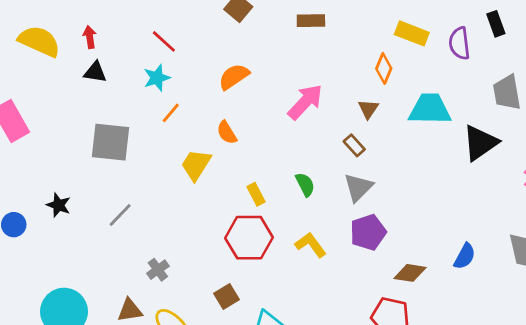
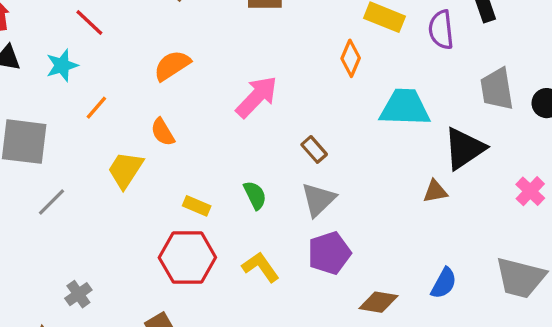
cyan star: (157, 78) -> (62, 65), moved
brown triangle: (368, 109) -> (435, 191), moved, turned 45
yellow rectangle: (256, 194) -> (197, 206), turned -40
gray line: (120, 215) -> (52, 202), moved

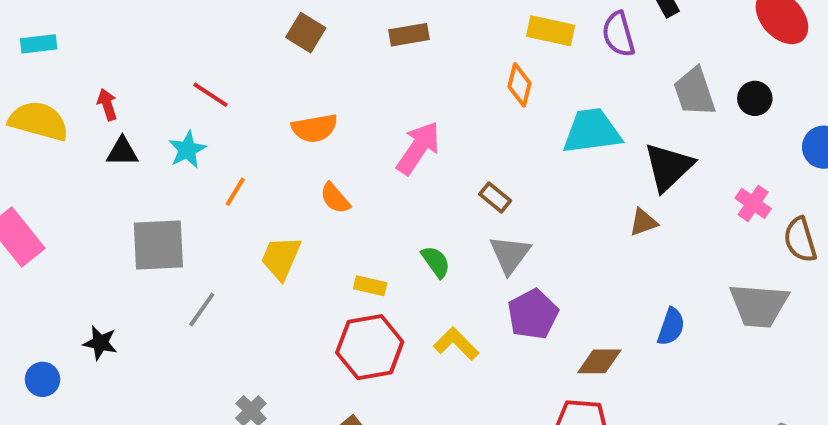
orange semicircle: (172, 66) -> (314, 128), turned -147
orange semicircle: (163, 132) -> (335, 198), moved

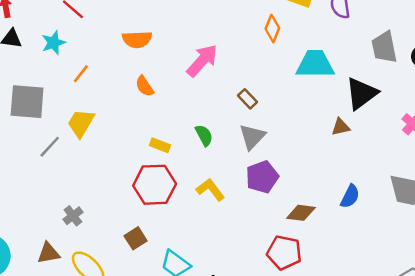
yellow trapezoid: (281, 258) -> (81, 123), moved

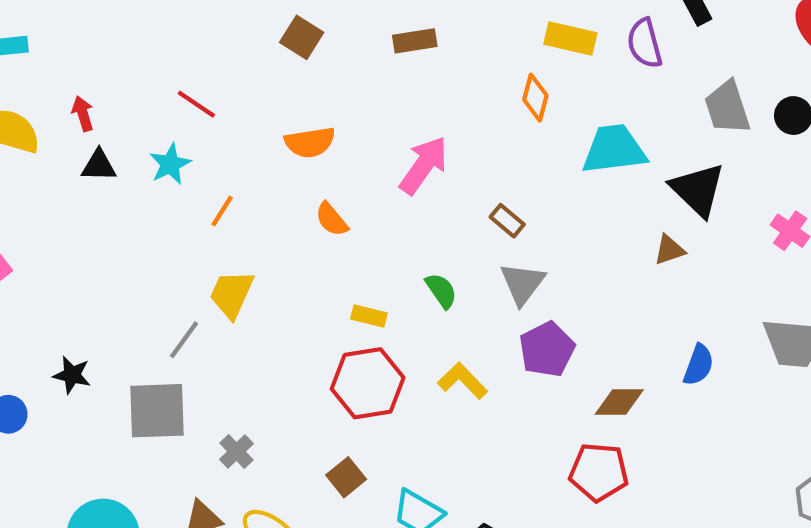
black triangle: (361, 93) -> (698, 190), turned -33
gray square: (27, 102) -> (157, 411), moved

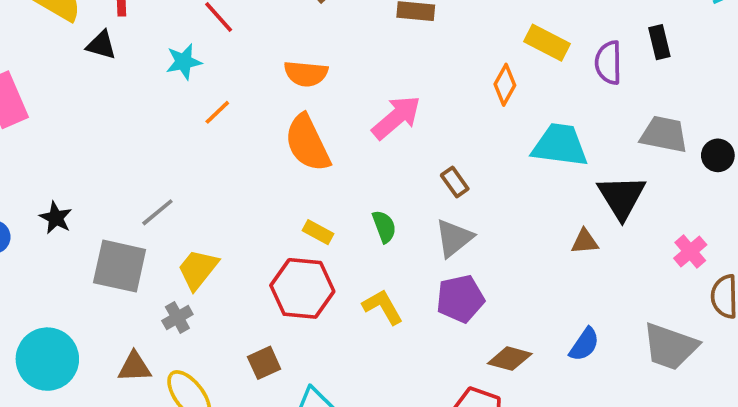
gray trapezoid: (727, 107) -> (664, 134), turned 105
black triangle: (99, 165) -> (101, 45), moved
orange semicircle: (332, 219) -> (307, 143), size x1.8
yellow trapezoid: (232, 294) -> (198, 269), moved

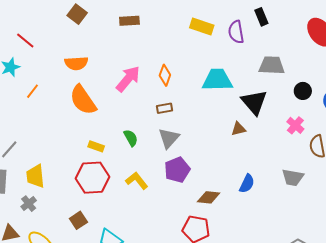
orange diamond: (505, 85) -> (165, 75), moved
black circle: (718, 155) -> (303, 91), moved
brown rectangle: (455, 182) -> (164, 108), turned -56
yellow trapezoid: (198, 269) -> (35, 176), turned -35
gray trapezoid: (670, 347) -> (293, 178), size x0.7

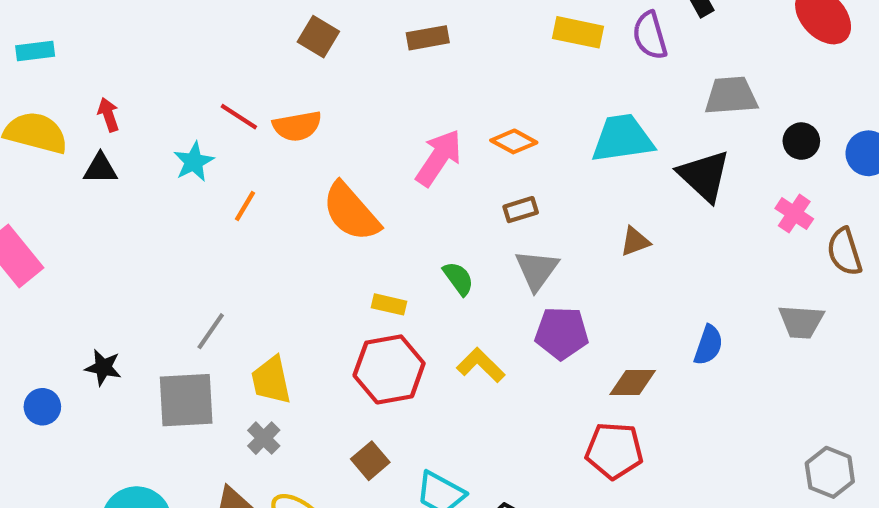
red line: (25, 41) -> (239, 117), moved
orange semicircle: (76, 63) -> (297, 126), moved
orange diamond: (165, 75) -> (514, 141), turned -75
brown triangle: (238, 129) -> (635, 241), moved
purple pentagon: (177, 170) -> (562, 333), turned 30

